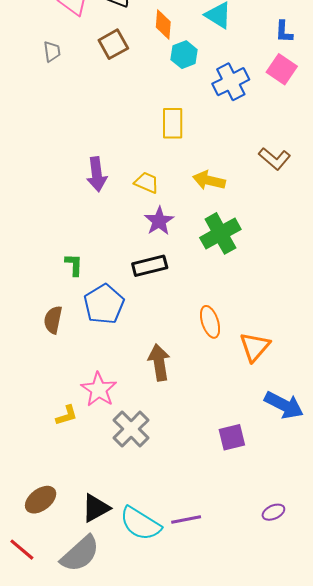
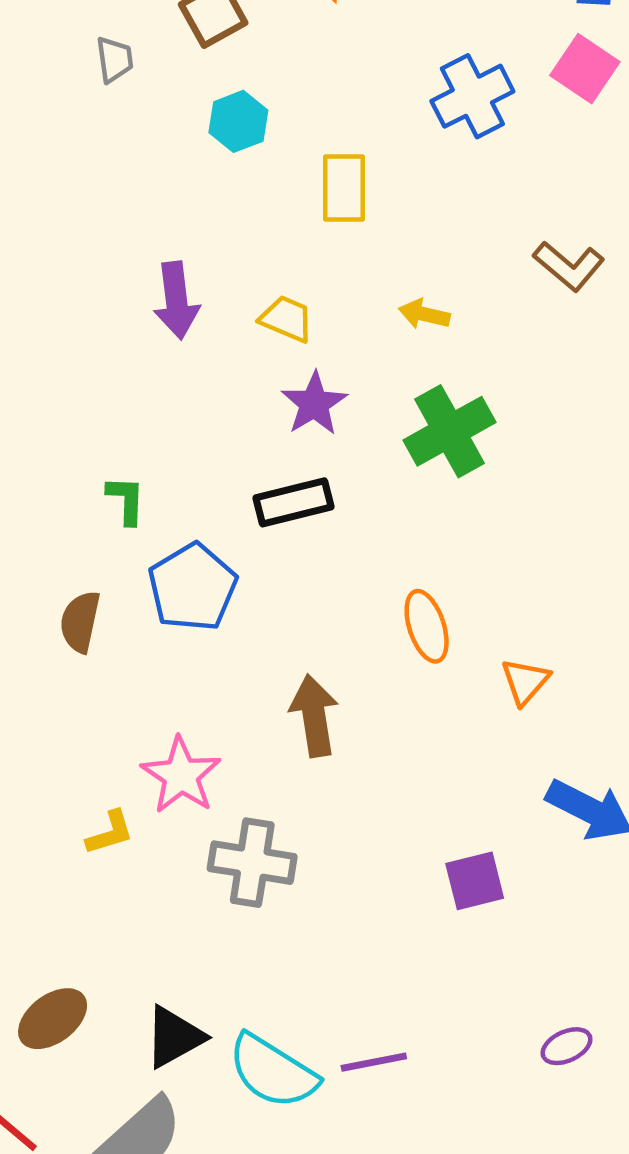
gray trapezoid: (52, 52) -> (115, 60), moved
cyan hexagon: (184, 55) -> (238, 121), moved
yellow arrow: (209, 180) -> (424, 314), size x0.7
orange triangle: (255, 347) -> (525, 681), size x0.7
gray cross: (131, 429) -> (252, 863), turned -36

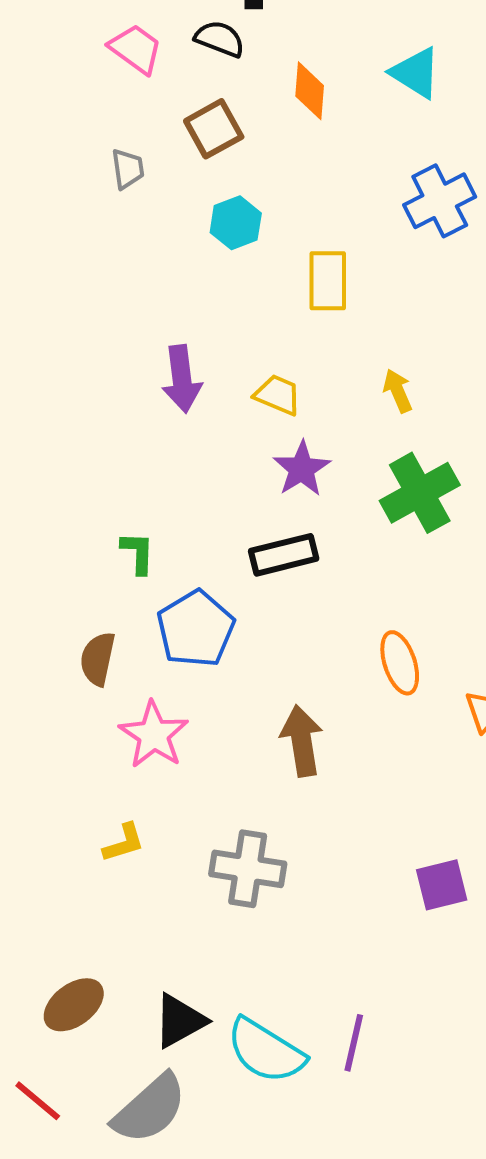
yellow arrow: (424, 314) -> (398, 391), turned 54
pink star: (181, 775) -> (154, 735), moved
purple line: (374, 1062) -> (354, 1043), turned -66

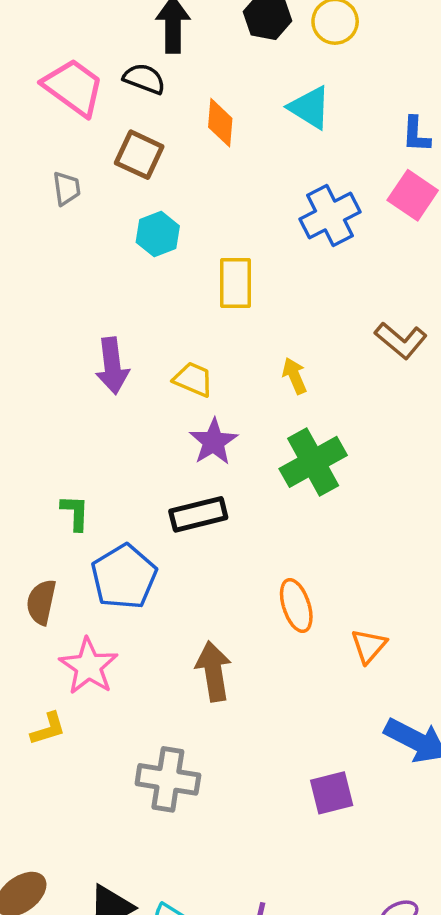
pink trapezoid: (136, 49) -> (73, 87), size x1.4
brown square: (214, 129) -> (139, 155), turned -36
yellow L-shape: (124, 843) -> (48, 729), moved

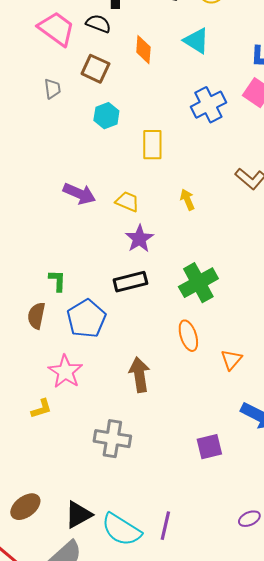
purple arrow: (112, 366) -> (79, 194), turned -60
green cross: (313, 462) -> (198, 283), moved
brown semicircle: (41, 602) -> (36, 316), moved

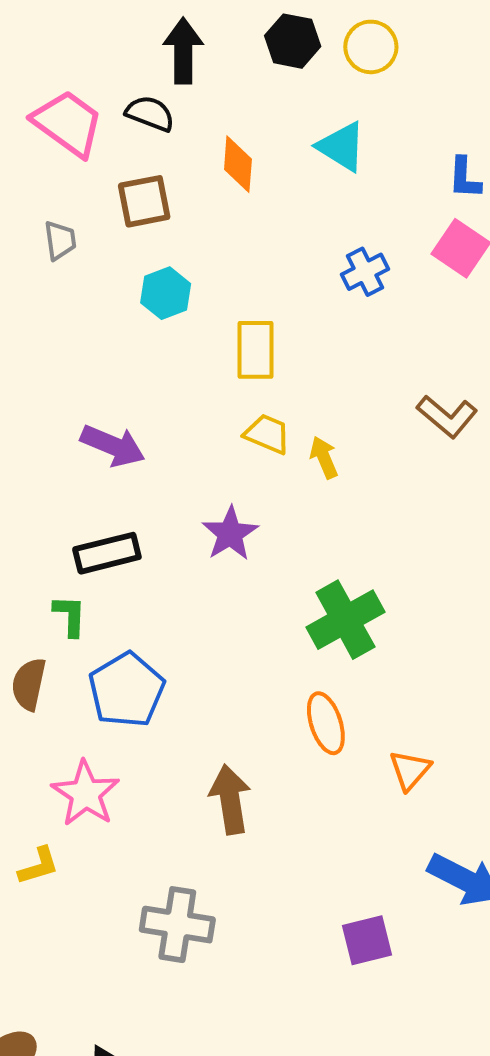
brown square: (95, 69) -> (144, 201), turned -36
blue cross: (208, 105) -> (365, 272), size x0.7
yellow trapezoid: (127, 202) -> (267, 434), moved
black rectangle: (130, 282) -> (107, 553), moved

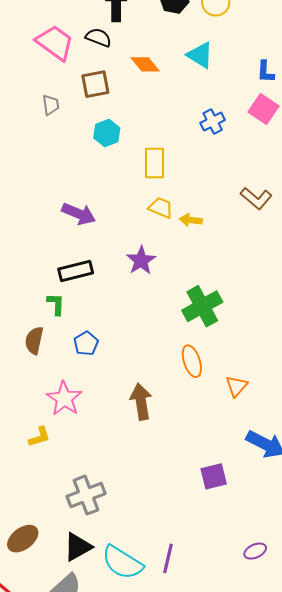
orange diamond: (238, 164) -> (145, 64), turned -44
yellow arrow: (324, 457) -> (191, 220), turned -60
blue pentagon: (127, 690) -> (86, 344), size x0.6
gray cross: (177, 925) -> (86, 495), moved, turned -30

